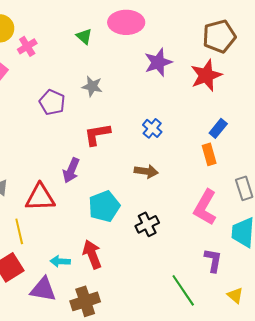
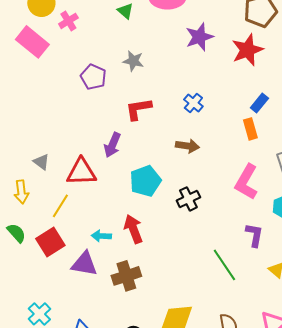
yellow line: (19, 231) -> (60, 206), turned 45

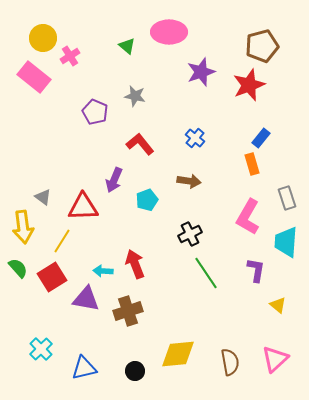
red L-shape: (138, 109) -> (140, 144), turned 60
cyan pentagon: (145, 181) -> (147, 200), moved, size x0.7
yellow arrow: (21, 192) -> (23, 227), size x1.4
green line: (224, 265) -> (206, 273), moved

